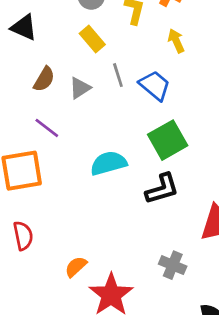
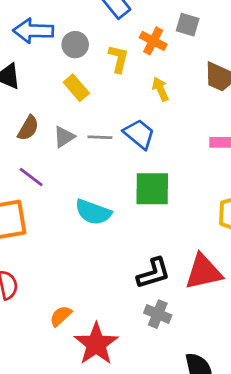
gray line: (118, 75) -> (100, 137), moved, turned -70
green square: (168, 140) -> (152, 189), turned 30
cyan semicircle: (109, 163) -> (93, 212), turned -144
black L-shape: (162, 189) -> (153, 273), moved

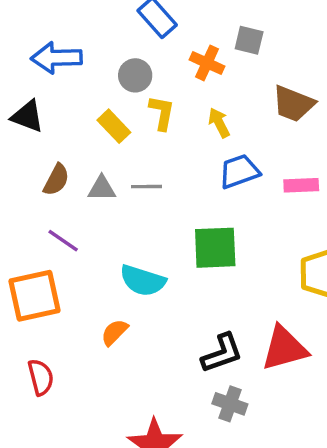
gray circle: (75, 45) -> (135, 75), moved
yellow L-shape: (118, 59) -> (162, 113), moved
blue trapezoid: (139, 134) -> (239, 171), moved, turned -56
gray triangle: (64, 137) -> (102, 188), turned 35
orange semicircle: (61, 316) -> (114, 332), moved

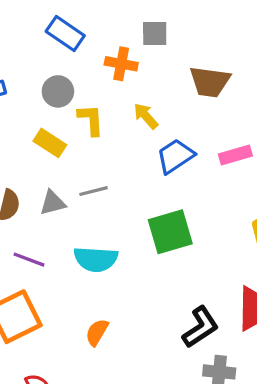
cyan semicircle: (143, 281) -> (96, 259), moved

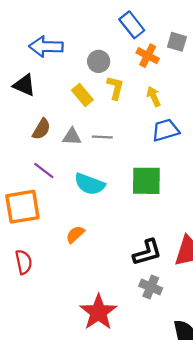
blue rectangle: (65, 34) -> (132, 25), moved

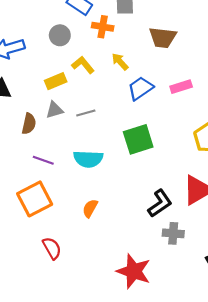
gray circle: (99, 61) -> (60, 35), moved
yellow L-shape: (115, 88) -> (83, 65), turned -35
yellow rectangle: (82, 95) -> (56, 81), turned -54
gray triangle: (72, 137) -> (54, 110), moved

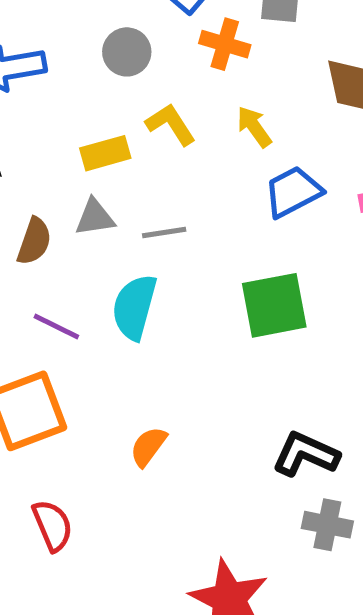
cyan semicircle: (88, 159) -> (134, 307), moved, turned 96
black L-shape: (160, 203) -> (306, 454), turned -128

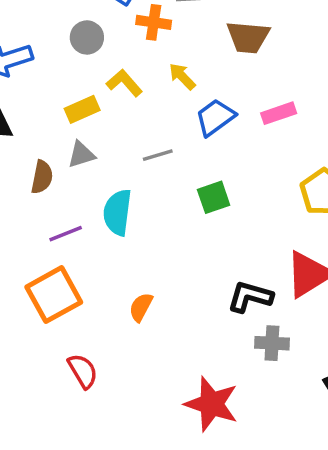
gray line: (164, 233) -> (158, 155), moved
green square: (274, 305) -> (214, 197), size x0.7
purple line: (56, 327) -> (66, 234), turned -40

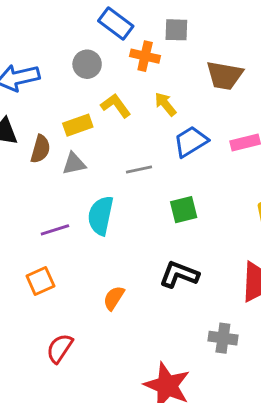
brown semicircle: (42, 177) -> (40, 149), moved
orange square: (54, 295) -> (40, 281), size x0.6
black L-shape: (250, 297) -> (179, 275), moved
red semicircle: (83, 371) -> (60, 348), turned -120

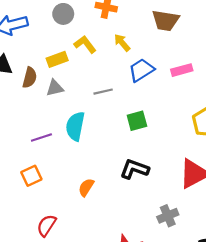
gray cross: (223, 338) -> (168, 216), turned -30

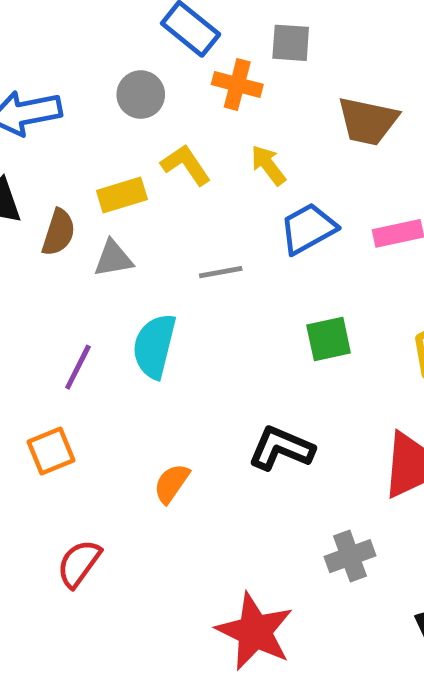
green square: (137, 121) -> (329, 339), moved
purple line: (41, 137) -> (78, 367), turned -48

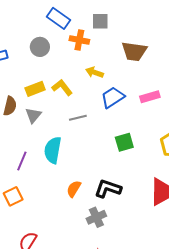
yellow L-shape: (186, 165) -> (62, 87), moved
yellow arrow: (268, 165) -> (94, 72), turned -30
gray triangle: (113, 259) -> (33, 115), turned -36
orange semicircle: (172, 483) -> (74, 189), moved
gray cross: (350, 556) -> (96, 217), moved

